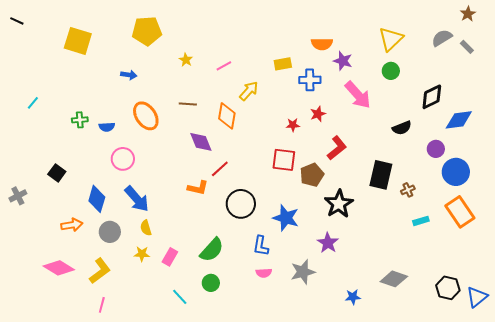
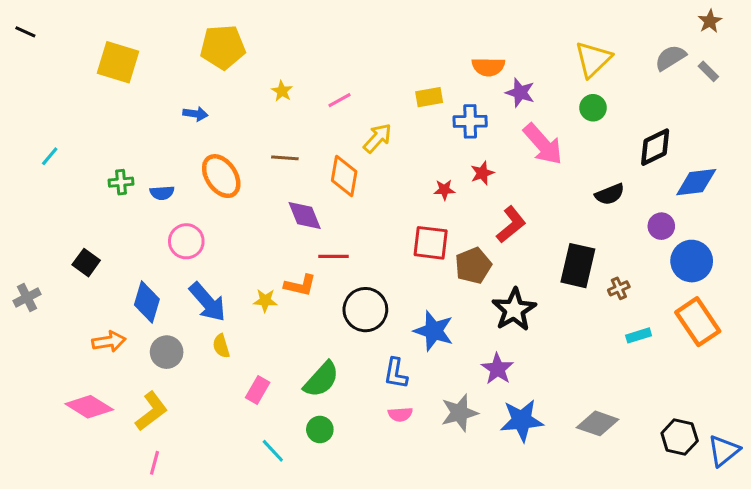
red line: (220, 169) -> (334, 256), turned 42
yellow star: (142, 254) -> (265, 300), moved
blue star: (353, 297) -> (522, 420), moved, size x1.8

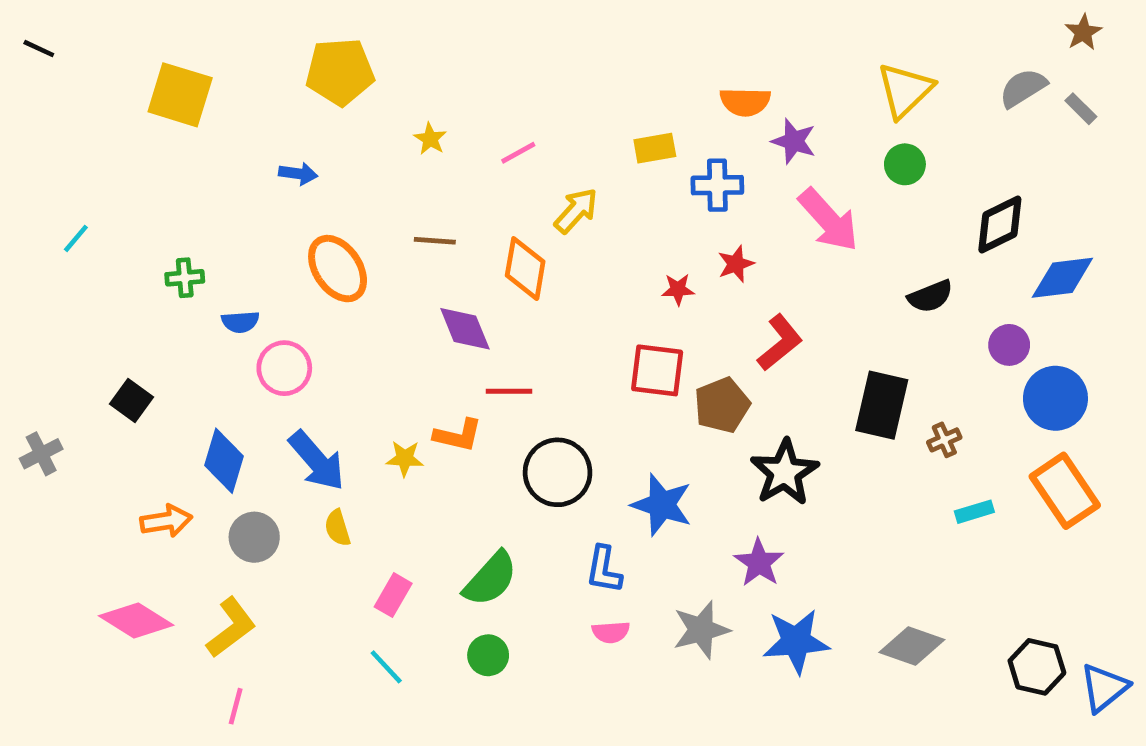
blue semicircle: (162, 193) -> (240, 322), moved
cyan line: (273, 451) -> (386, 667), moved

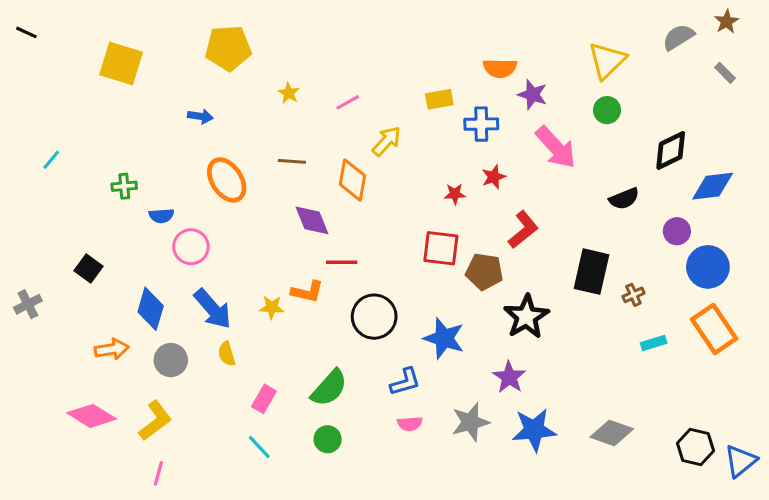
gray semicircle: (1023, 88) -> (678, 37), moved
brown pentagon: (722, 405) -> (484, 272), turned 30
blue L-shape: (604, 570) -> (405, 382), turned -116

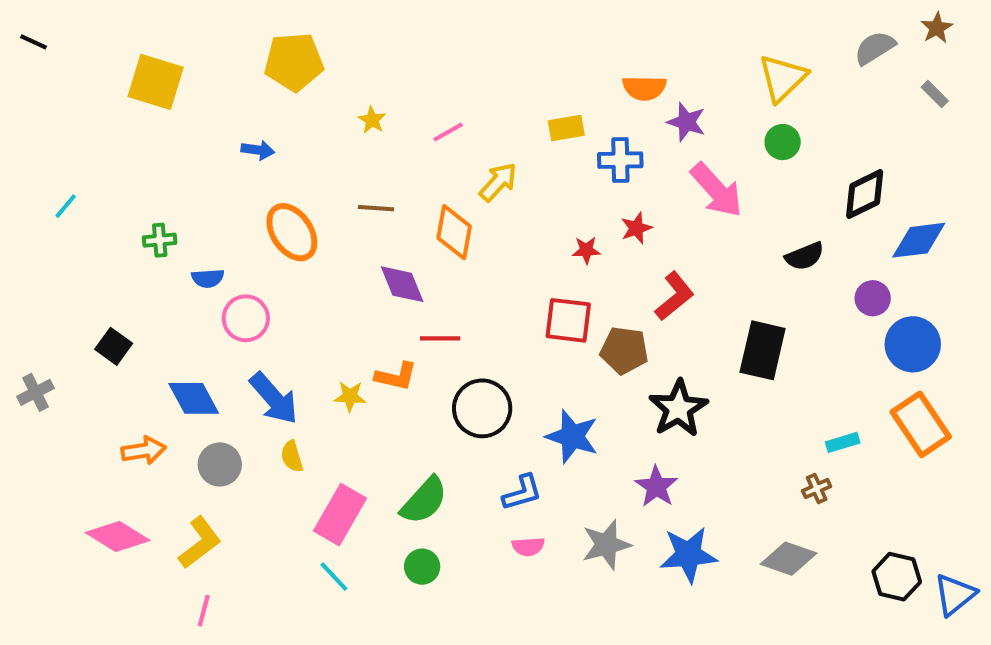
brown cross: (633, 295) -> (817, 489), moved
blue diamond: (151, 309) -> (194, 398), turned -45
pink rectangle: (264, 399) -> (340, 515), size x1.6

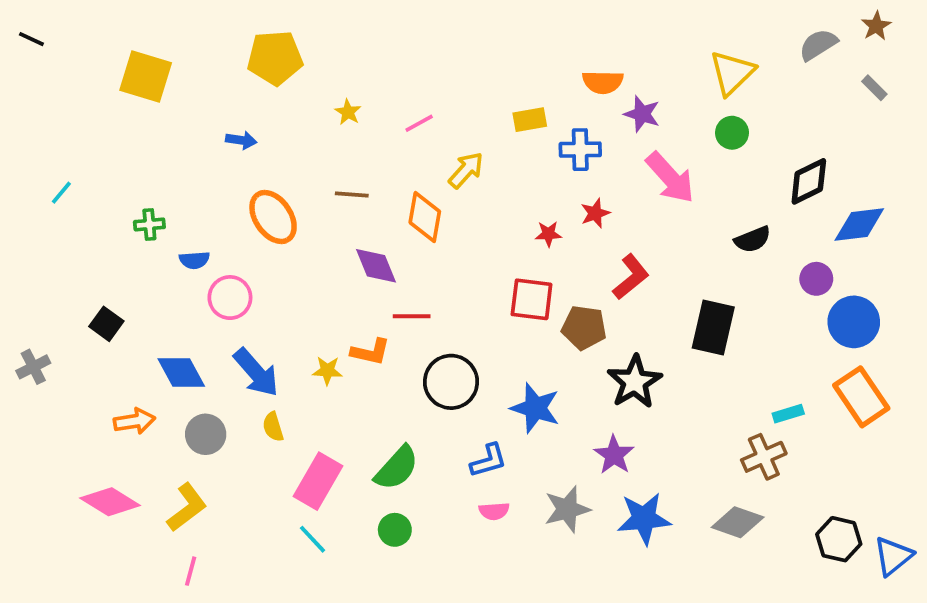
brown cross: (817, 489) -> (764, 457), size x1.6

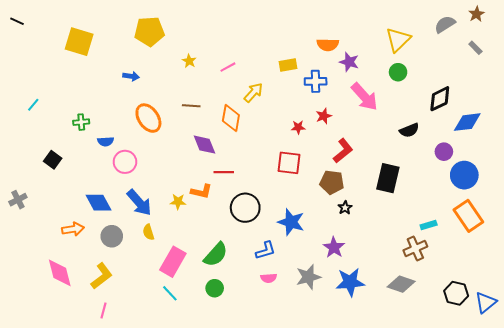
black square: (106, 324) -> (53, 160), moved
brown pentagon: (584, 328) -> (332, 182), moved
black star: (635, 382) -> (345, 208), size x0.5
pink diamond: (110, 502) -> (60, 273), turned 44

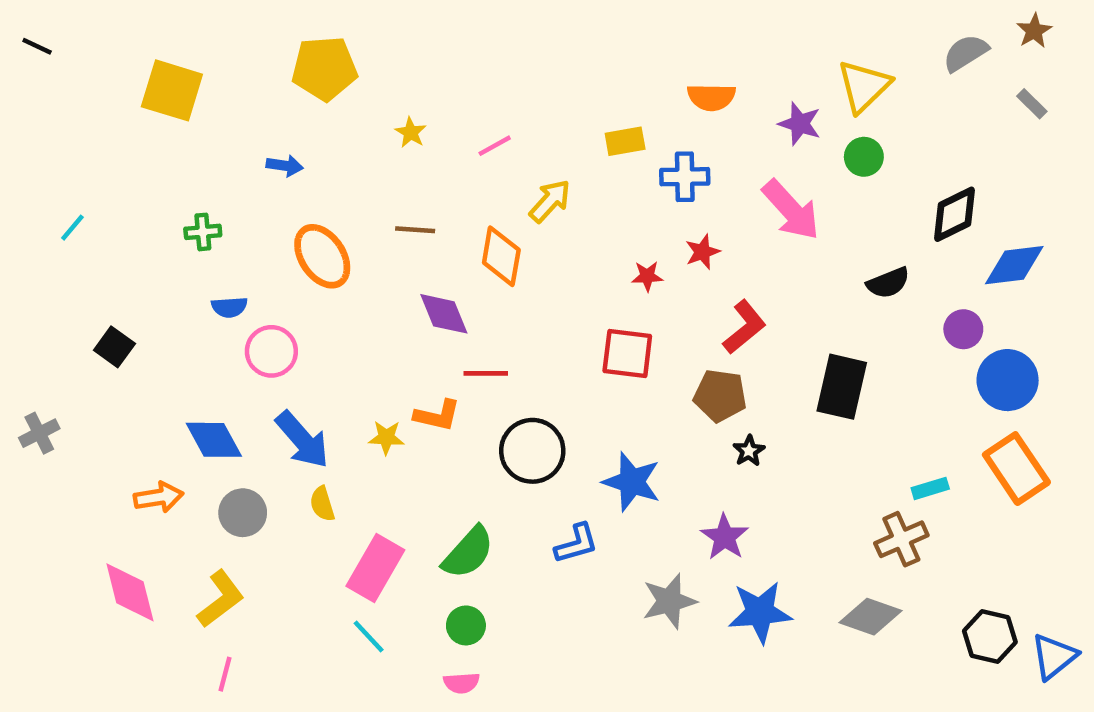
purple star: (349, 62) -> (800, 124), moved
green cross: (81, 122) -> (203, 232), moved
pink semicircle: (269, 278) -> (462, 683), moved

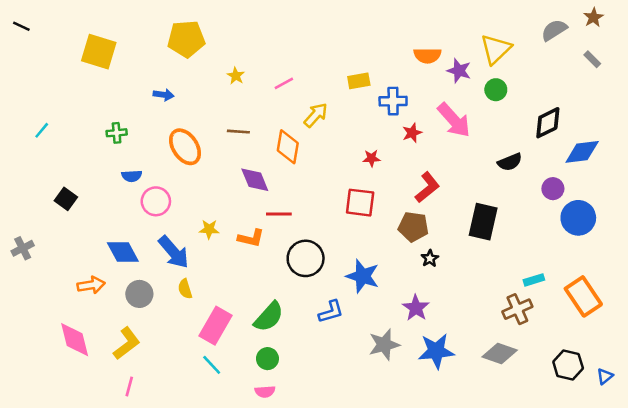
orange semicircle: (711, 97) -> (427, 55), moved
red star: (702, 252) -> (412, 133), moved
yellow star: (386, 438) -> (209, 229), moved
orange rectangle: (1016, 469) -> (583, 296), moved
blue triangle: (1054, 656) -> (605, 376), size x0.6

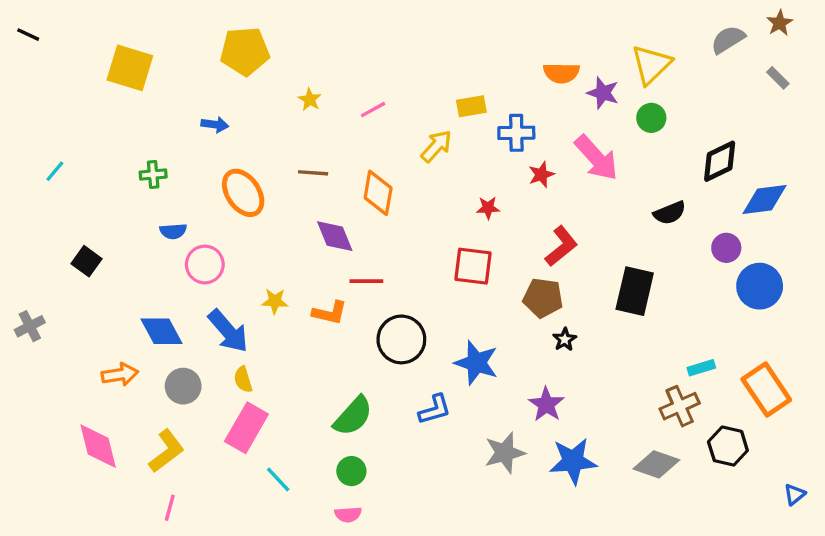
yellow arrow: (316, 115) -> (436, 146), moved
pink rectangle: (215, 326) -> (246, 428), moved
black hexagon: (568, 365) -> (728, 446), moved

